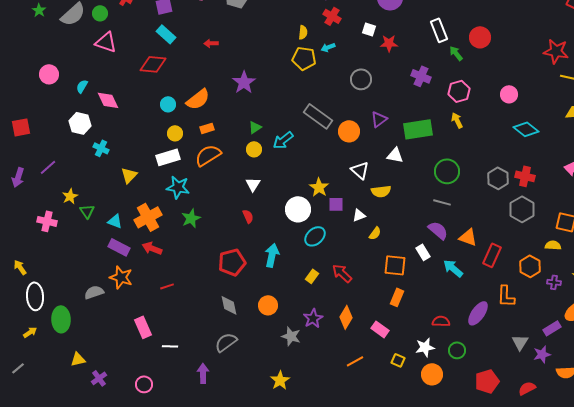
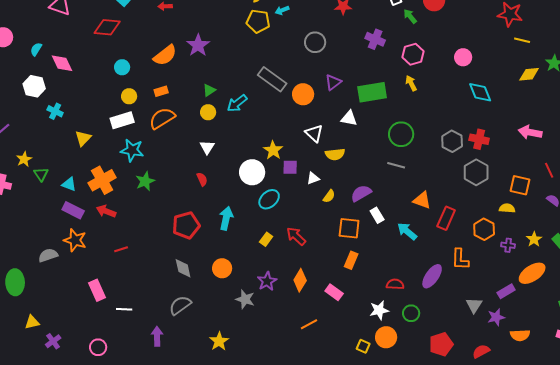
orange semicircle: (198, 99) -> (165, 55), moved
cyan diamond: (526, 129) -> (480, 92), turned 30
purple semicircle: (438, 230) -> (361, 193), moved, turned -70
yellow square: (398, 360) -> (363, 346), moved
yellow star: (280, 380) -> (219, 341), moved

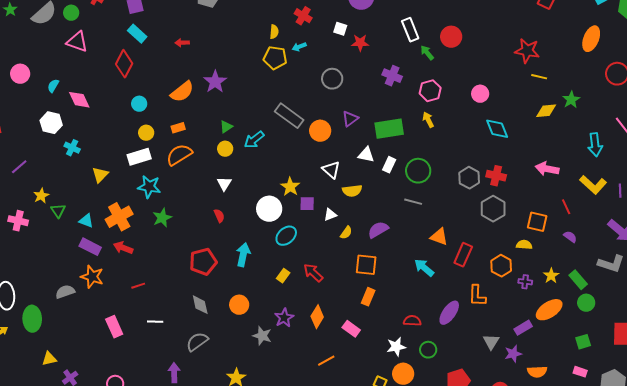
red diamond: (107, 27) -> (124, 64), turned -68
white rectangle: (377, 215) -> (389, 165), moved, turned 56
white line: (124, 309) -> (155, 322), moved

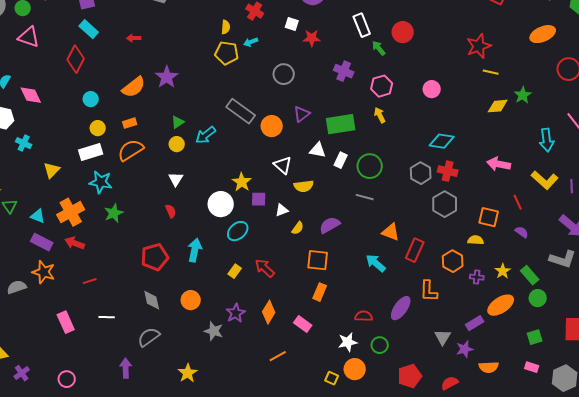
orange ellipse: (591, 39) -> (543, 34), turned 45
red star: (527, 51) -> (479, 46), turned -30
cyan diamond: (497, 129) -> (442, 141), moved, turned -60

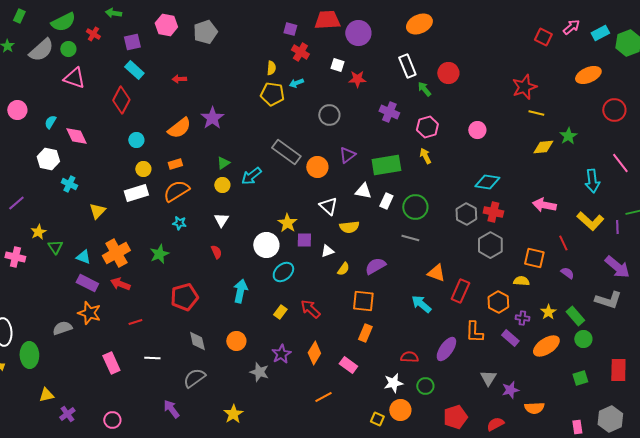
cyan star: (101, 182) -> (179, 223), moved, size x0.6
red pentagon: (155, 257) -> (184, 297), moved
purple rectangle: (475, 323) -> (510, 338), moved, turned 72
pink rectangle: (532, 367) -> (577, 427), moved, turned 64
purple arrow: (126, 368) -> (171, 409), turned -36

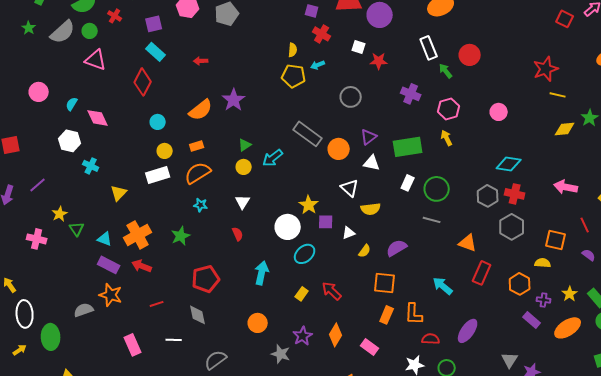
white triangle: (363, 191) -> (372, 163), moved
orange triangle: (436, 273) -> (468, 243), moved
orange L-shape: (474, 332) -> (414, 314), moved
gray diamond: (197, 341) -> (198, 315), moved

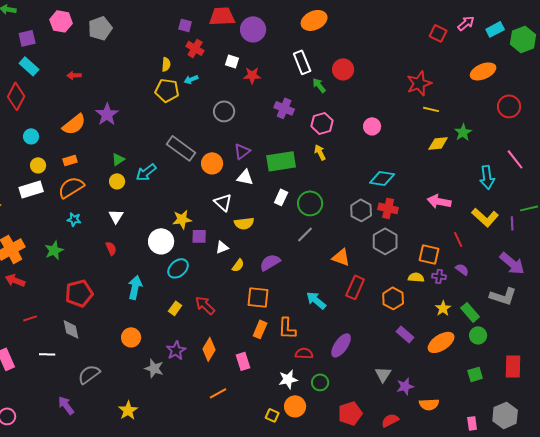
yellow star: (309, 205) -> (182, 219), turned 30
gray line: (432, 220) -> (305, 234), turned -60
purple cross: (544, 300) -> (439, 276), moved
pink rectangle: (370, 347) -> (243, 361), turned 36

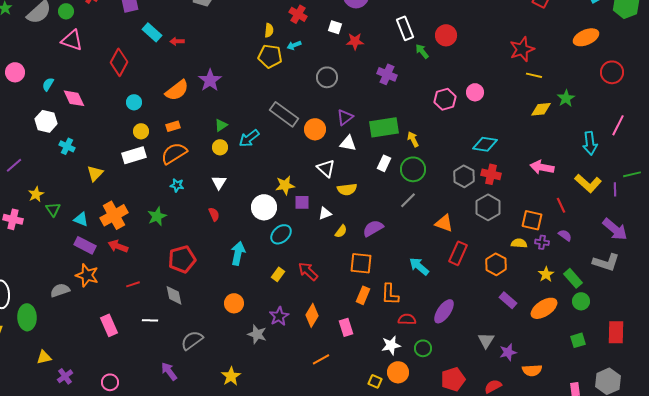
cyan rectangle: (29, 66) -> (152, 32), moved
pink hexagon: (322, 123) -> (445, 99), moved
yellow arrow: (320, 152) -> (413, 139), moved
pink line: (515, 159) -> (618, 125), turned 65

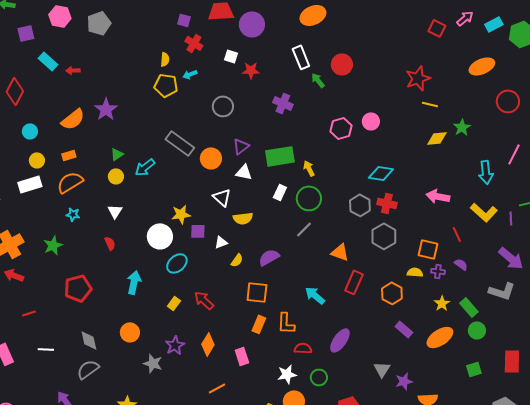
gray diamond: (174, 295) -> (89, 340), moved

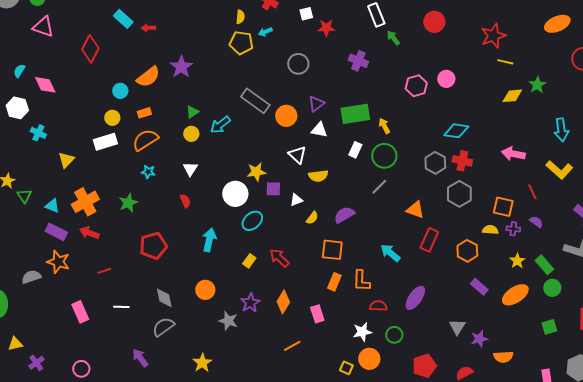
white square: (231, 56) -> (306, 14), turned -32
red circle: (342, 64) -> (434, 22), moved
cyan circle: (30, 131) -> (120, 91), moved

